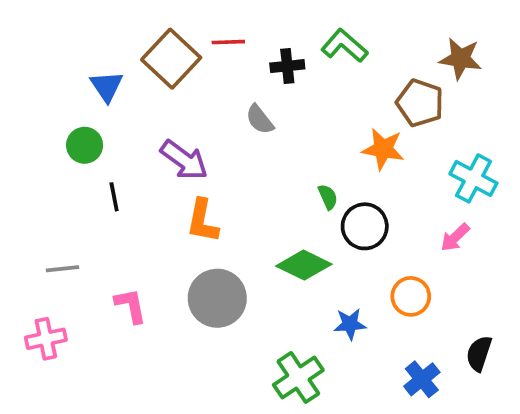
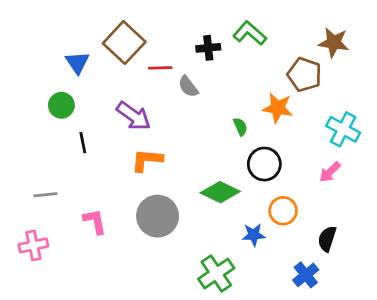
red line: (228, 42) -> (160, 68), moved
green semicircle: (328, 197) -> (240, 127), moved
orange L-shape: (203, 221) -> (147, 160), turned 84
orange circle: (411, 296) -> (283, 211), moved
black semicircle: (479, 354) -> (327, 239), moved

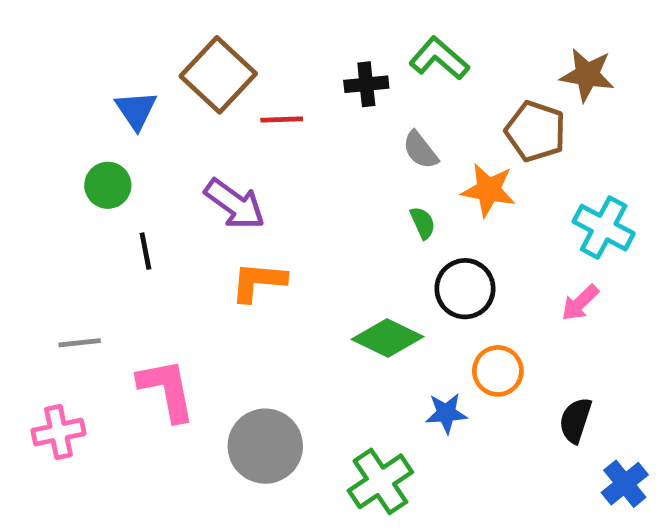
gray semicircle: (188, 87) -> (420, 150), moved
gray circle: (158, 216) -> (265, 446), moved
pink L-shape: (95, 221) -> (167, 390), size x1.4
blue cross: (306, 275) -> (625, 484), moved

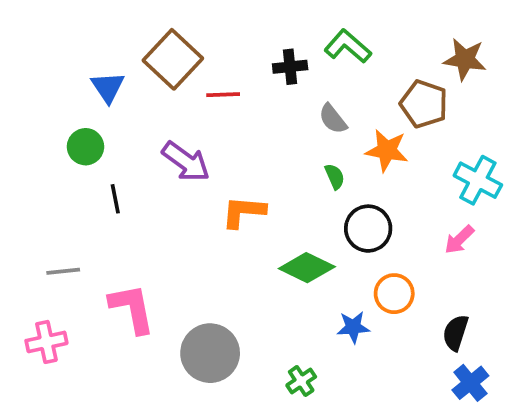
orange L-shape: (258, 282) -> (244, 212), moved
green cross: (380, 481) -> (301, 381), size x0.6
blue cross: (625, 484) -> (470, 383), moved

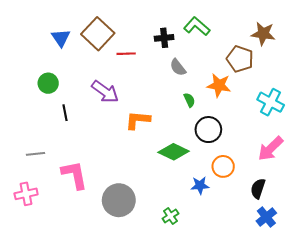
blue triangle: (108, 87) -> (61, 38), moved
gray semicircle: (333, 119) -> (178, 67), moved
pink arrow: (459, 240) -> (271, 149), moved, size x1.5

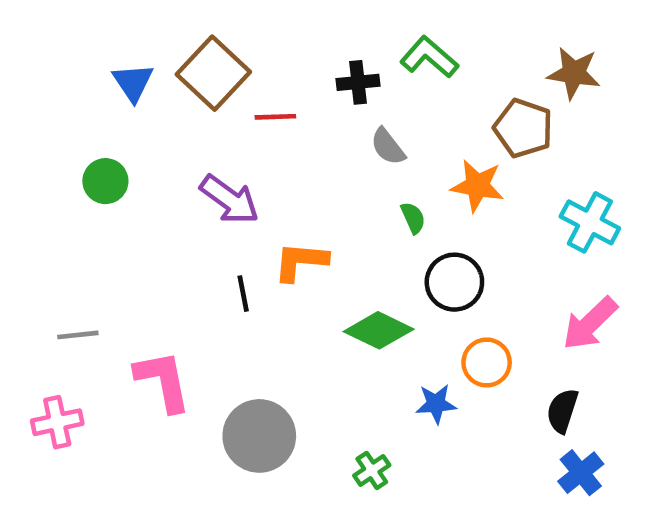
black line: (65, 113) -> (243, 294), moved

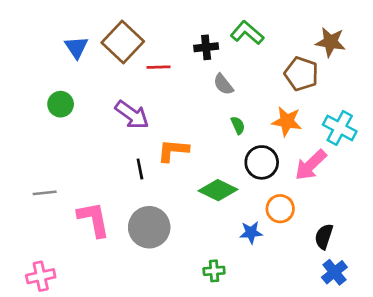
orange star: (477, 186) -> (287, 121), moved
pink arrow: (590, 323) -> (311, 165), moved
pink cross: (57, 422) -> (41, 276), moved
gray circle: (259, 436) -> (149, 227), moved
green cross: (372, 470) -> (214, 271), turned 30

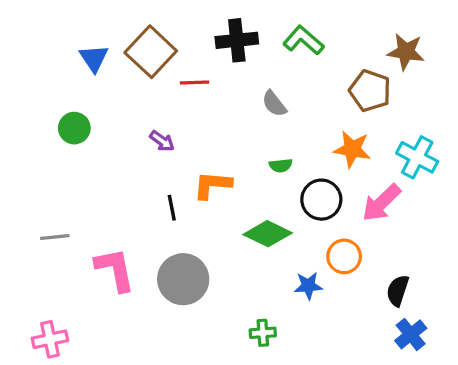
black cross: (206, 47) -> (237, 40), moved, size x1.4
purple arrow: (132, 115) -> (162, 141), size x0.6
green semicircle: (238, 125) -> (281, 165), moved, turned 108

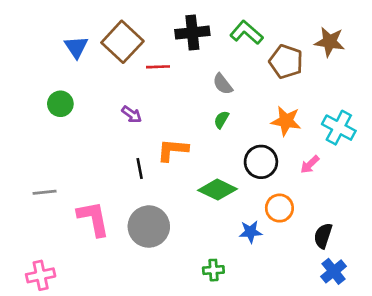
brown pentagon: (370, 91) -> (286, 62), moved
green semicircle: (281, 165) -> (221, 120), moved, turned 126
pink arrow: (381, 203) -> (310, 164), size x0.6

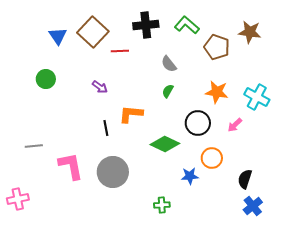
pink cross: (41, 275) -> (18, 199), moved

